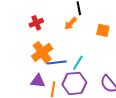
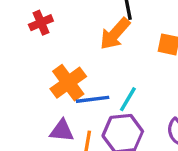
red cross: (36, 23) -> (41, 23), moved
orange arrow: (71, 23) -> (115, 34), size x1.5

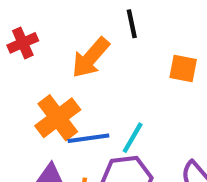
orange arrow: (115, 34) -> (91, 58), moved

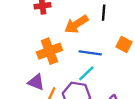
blue line: (88, 138) -> (90, 53), moved

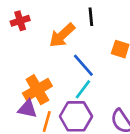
orange cross: (49, 51) -> (37, 90), moved
blue line: (90, 53) -> (83, 65), turned 50

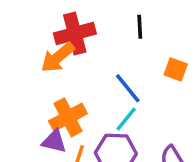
red cross: (20, 21) -> (75, 34), moved, size x1.6
orange arrow: (62, 35) -> (58, 57), moved

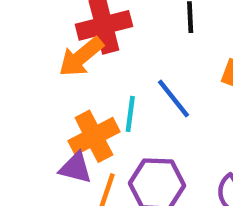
cyan line: (126, 119) -> (130, 114), moved, turned -32

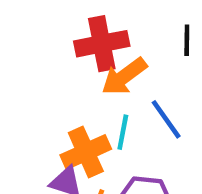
orange arrow: (81, 57) -> (124, 76), moved

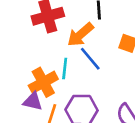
orange arrow: (124, 76) -> (80, 35), moved

